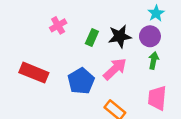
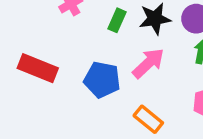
blue pentagon: (81, 81) -> (102, 80), turned -30

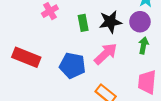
green rectangle: (117, 20) -> (83, 23), turned -35

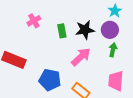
blue pentagon: (72, 66) -> (50, 80), moved

